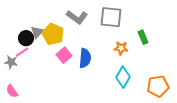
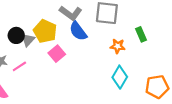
gray triangle: (37, 32) -> (28, 40), moved
pink line: (22, 52) -> (19, 66), moved
blue semicircle: (85, 58) -> (78, 31), moved, turned 138

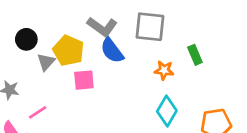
black circle: (16, 35) -> (26, 39), moved
pink square: (57, 54) -> (84, 80), turned 35
pink line: (19, 66) -> (38, 112), moved

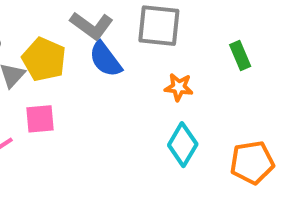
green rectangle: (195, 55) -> (240, 55), moved
pink square: (84, 80) -> (40, 119), moved

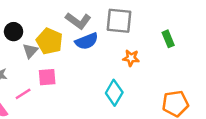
blue semicircle: (105, 59) -> (87, 41), turned -75
cyan diamond: (183, 145) -> (114, 93), moved

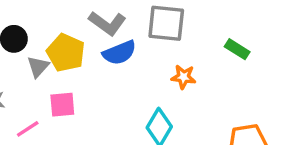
green rectangle: (168, 39) -> (237, 49), turned -35

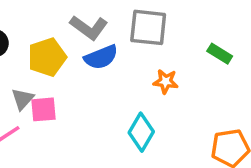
yellow pentagon: (66, 53) -> (47, 57), turned 30
gray triangle: (38, 67) -> (23, 99), moved

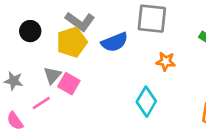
gray L-shape: (89, 27) -> (80, 21), moved
pink square: (44, 109) -> (69, 84), turned 35

